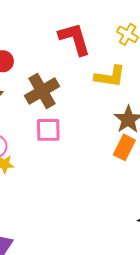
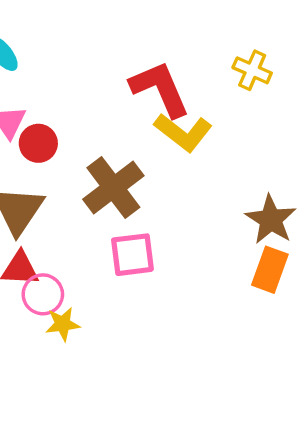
yellow L-shape: (110, 77) -> (183, 132), moved, turned 36

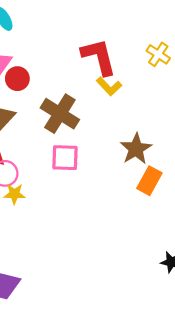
yellow L-shape: (183, 132) -> (109, 86), size x0.7
brown cross: (113, 187) -> (60, 114), turned -30
brown star: (271, 220) -> (136, 149), moved

